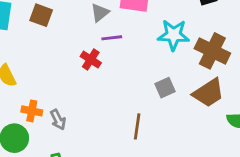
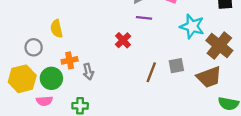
red cross: (91, 60) -> (123, 40), moved
orange cross: (32, 111) -> (70, 60), turned -35
brown line: (137, 126) -> (151, 72), moved

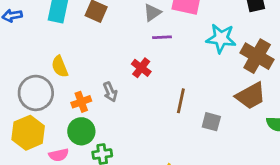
gray circle: (34, 47) -> (36, 93), size x1.6
gray square: (176, 66) -> (211, 122), moved, turned 35
gray arrow: (88, 72) -> (110, 92), moved
green circle: (51, 78) -> (81, 131), moved

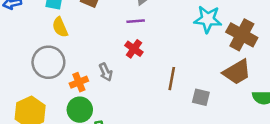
purple line: (162, 37) -> (136, 21), moved
yellow semicircle: (60, 66) -> (60, 27), moved
gray circle: (36, 93) -> (48, 62), moved

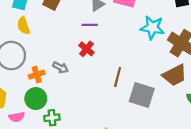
gray arrow: (106, 72) -> (60, 67), turned -42
gray square: (201, 97) -> (142, 95), size x1.6

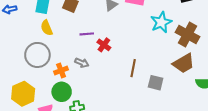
purple line: (90, 25) -> (87, 34), moved
cyan star: (152, 28) -> (161, 22), turned -30
gray square: (142, 95) -> (156, 83), size x0.7

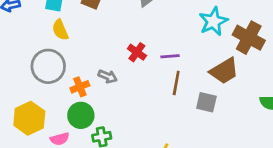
purple line: (87, 34) -> (170, 56), moved
brown trapezoid: (184, 63) -> (224, 71), moved

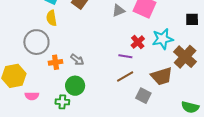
red cross: (137, 52) -> (138, 42), moved
brown line: (176, 83) -> (125, 76), turned 36
green circle: (81, 115) -> (75, 86), moved

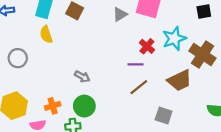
gray circle: (36, 42) -> (18, 58), moved, size x0.7
orange cross: (56, 62) -> (53, 106), moved
gray square: (143, 96) -> (164, 116), moved

